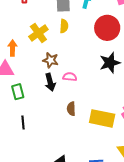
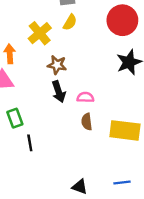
yellow semicircle: (64, 26) -> (70, 22), turned 32
pink semicircle: (70, 77) -> (85, 97), moved
green rectangle: (18, 92) -> (15, 118), moved

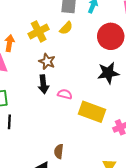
brown semicircle: (87, 122) -> (59, 151), moved
yellow rectangle: (125, 130) -> (92, 112), moved

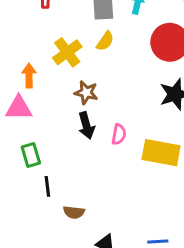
pink semicircle: (65, 94) -> (119, 134), turned 96
brown semicircle: (59, 151) -> (74, 212), moved, turned -80

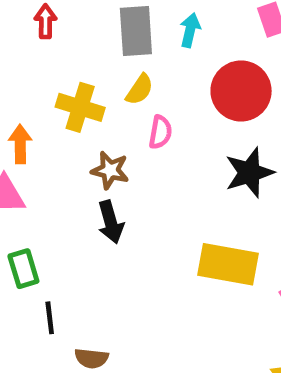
yellow cross: (67, 52) -> (80, 107), turned -36
pink semicircle: (119, 134) -> (160, 132), moved

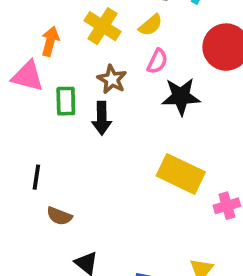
black star: (249, 173) -> (181, 97), moved
green rectangle: (23, 269) -> (66, 101), moved

